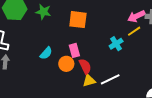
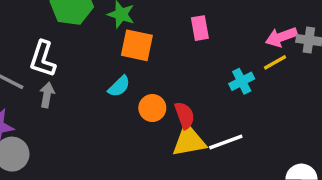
orange square: (78, 20) -> (137, 45), moved
pink rectangle: (74, 50) -> (200, 28), moved
yellow triangle: (89, 81) -> (189, 141), size x1.5

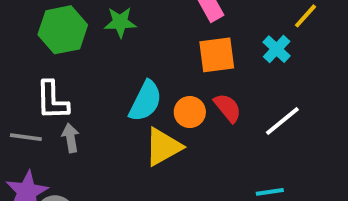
orange square: (137, 45) -> (217, 55), moved
cyan semicircle: (119, 86) -> (145, 101), size x1.5
yellow triangle: (189, 141) -> (163, 147), moved

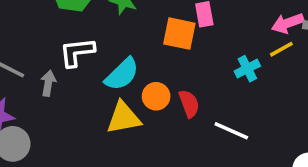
orange square: (217, 55) -> (179, 34), moved
white L-shape: (52, 100) -> (77, 52), moved, turned 66
white line: (282, 121) -> (231, 131), turned 44

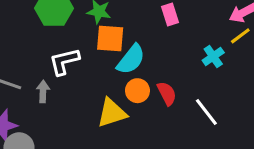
orange square: (179, 34) -> (110, 38), moved
cyan semicircle: (122, 74) -> (131, 59), moved
white line: (231, 131) -> (206, 112), turned 36

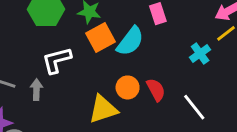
orange square: (110, 38) -> (100, 38), turned -32
cyan semicircle: (131, 59) -> (130, 41), moved

